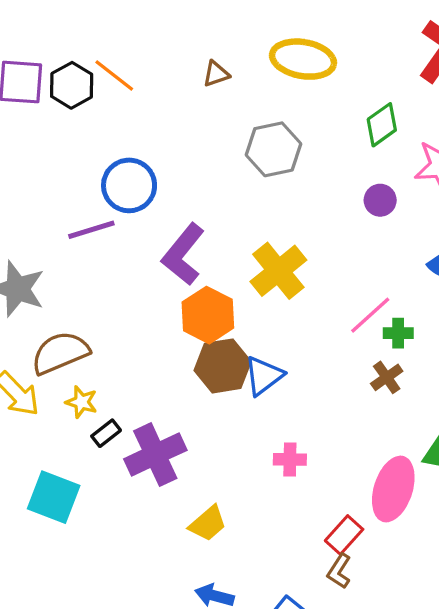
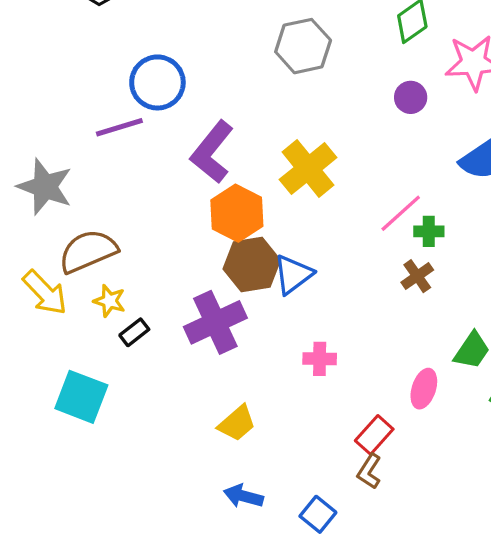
purple cross: (155, 455) -> (215, 322), moved
pink ellipse: (393, 489) -> (424, 389), size x0.6

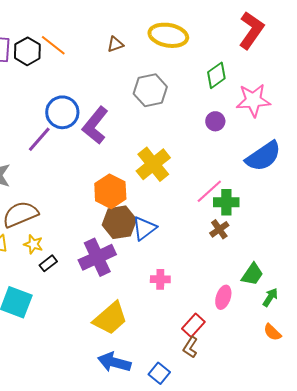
purple line: (119, 127) -> (39, 139), turned -32
purple L-shape: (212, 152) -> (95, 125), moved
green cross: (429, 231) -> (226, 202), size x1.4
yellow trapezoid: (237, 423) -> (110, 318), size x1.5
blue arrow: (243, 496) -> (114, 362), size x1.4

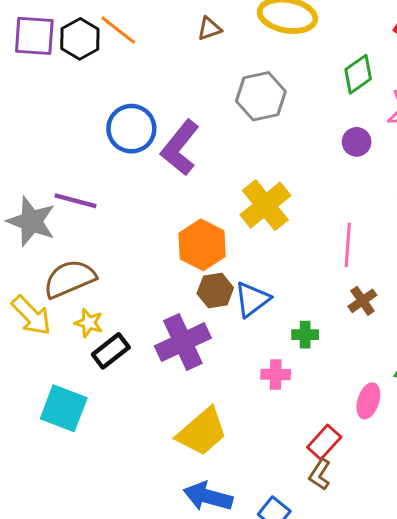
purple line: (39, 139) -> (75, 201), moved, turned 64
pink line: (209, 191) -> (348, 245), turned -44
green cross: (226, 202) -> (305, 335), moved, size x0.7
brown hexagon: (119, 222) -> (215, 291), size x0.7
black rectangle: (48, 263) -> (111, 351), size x1.4

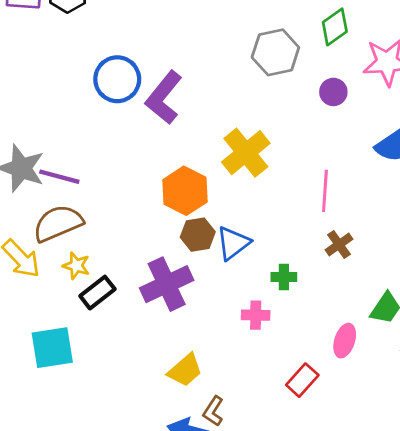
gray hexagon: (261, 96) -> (275, 52), moved
purple line: (75, 201) -> (59, 177), moved
cyan square: (64, 408) -> (52, 348), turned -30
yellow trapezoid: (202, 432) -> (185, 370), size x0.7
brown L-shape: (320, 474) -> (213, 411), moved

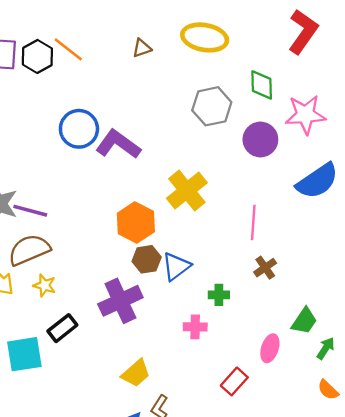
green diamond: (335, 27) -> (262, 85), turned -56
purple circle: (333, 92) -> (260, 139), size x1.5
purple L-shape: (164, 98) -> (118, 144), turned 87
black rectangle: (97, 293) -> (62, 328), moved

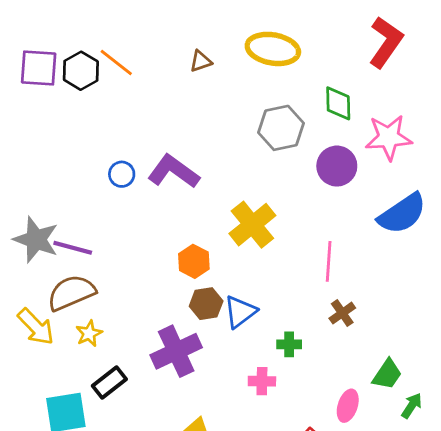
blue circle: (79, 129) -> (122, 174), moved, size x0.6
orange hexagon: (136, 223) -> (194, 261), size x0.7
yellow star: (45, 285) -> (89, 334), turned 30

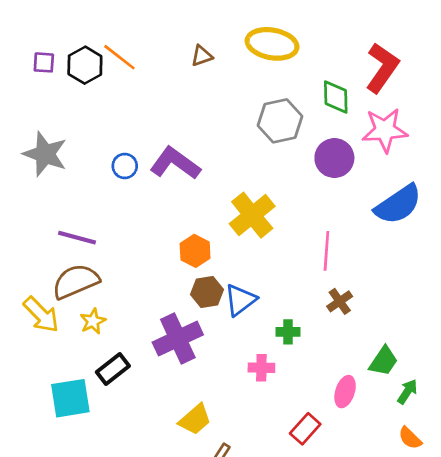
red L-shape: (386, 42) -> (382, 68), moved
purple square: (39, 68) -> (44, 62), size x0.6
gray star: (36, 240) -> (45, 154), moved

